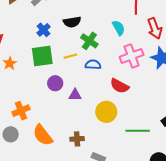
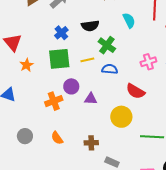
cyan semicircle: (119, 28) -> (129, 20), moved
pink cross: (132, 56) -> (148, 62), size x0.7
orange cross: (21, 111) -> (54, 101), moved
orange semicircle: (43, 135) -> (57, 138), size x0.6

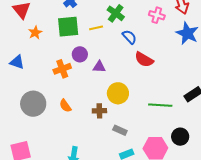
pink cross: (148, 62) -> (157, 15), moved, turned 35
blue semicircle: (110, 69) -> (129, 37), moved, turned 42
yellow circle: (121, 117) -> (118, 93), moved
gray circle: (25, 136) -> (33, 104), size x1.6

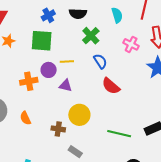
yellow line: (96, 28) -> (67, 61), moved

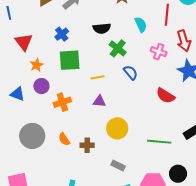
blue cross: (48, 15) -> (62, 34), moved
purple circle: (49, 70) -> (41, 86), moved
red semicircle: (111, 86) -> (165, 96), moved
brown cross: (58, 129) -> (87, 145), moved

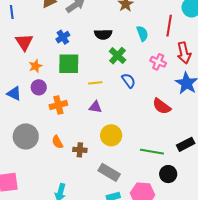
gray rectangle: (118, 165) -> (109, 172), size x1.5
black circle: (178, 174) -> (168, 174), moved

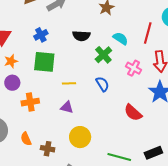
cyan semicircle: (142, 34) -> (120, 38), turned -42
green cross: (118, 56) -> (103, 55), moved

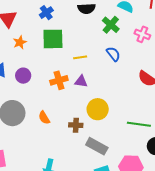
purple circle: (12, 83) -> (23, 76), moved
orange cross: (30, 102) -> (59, 80), moved
brown cross: (48, 149) -> (76, 125), moved

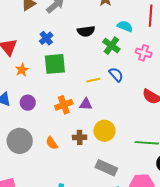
yellow line: (80, 57) -> (93, 80), moved
brown cross: (76, 125) -> (80, 137), moved

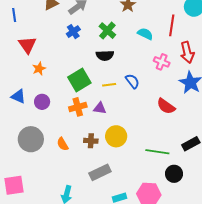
black semicircle: (86, 31) -> (105, 55), moved
blue cross: (46, 38) -> (73, 32), moved
green cross: (111, 46) -> (107, 31), moved
green square: (55, 64) -> (79, 80), moved, turned -30
gray rectangle: (106, 168) -> (100, 172), moved, turned -55

